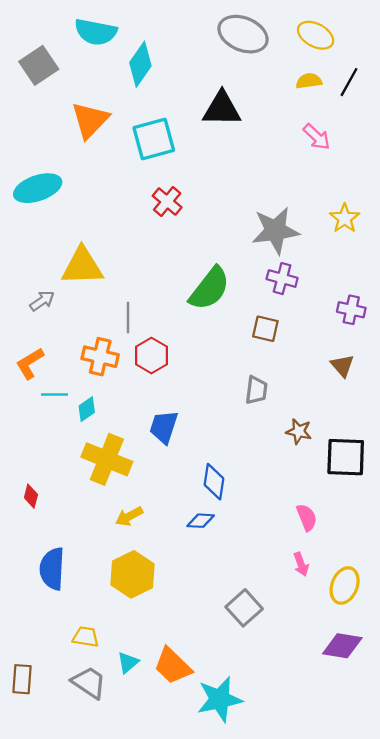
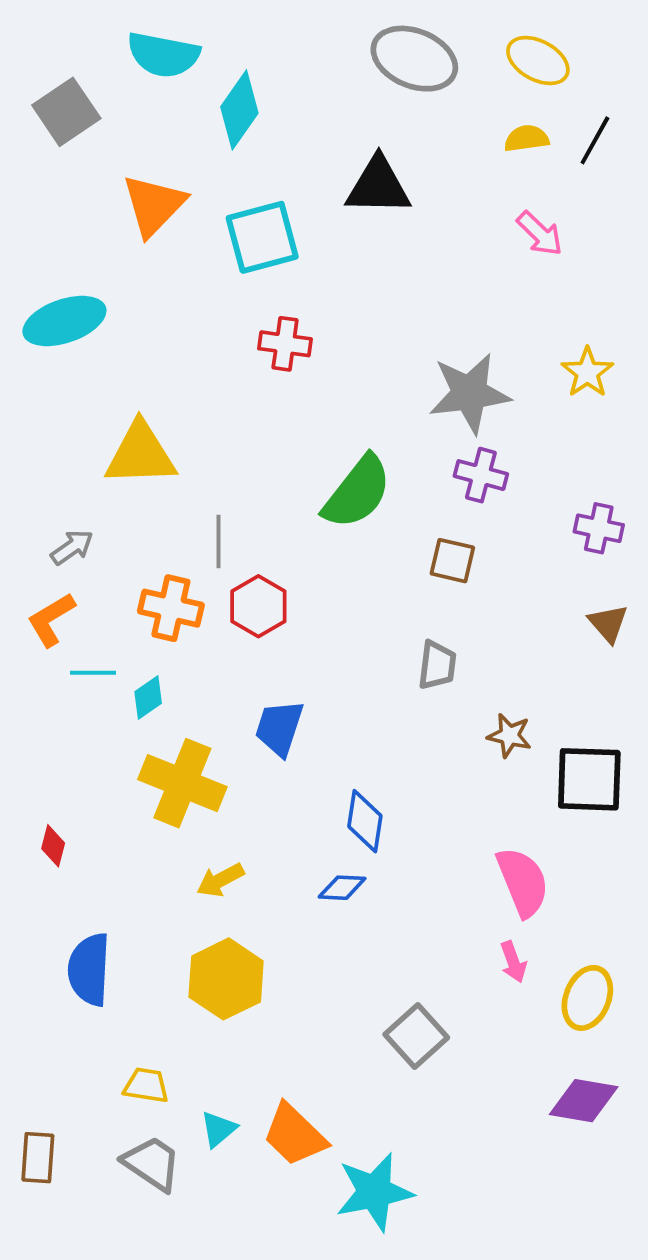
red cross: (167, 202) -> (285, 344), turned -32
gray arrow: (42, 301) -> (72, 547), moved
brown triangle: (342, 366) -> (608, 623), moved
pink semicircle: (307, 517) -> (523, 882), size x1.5

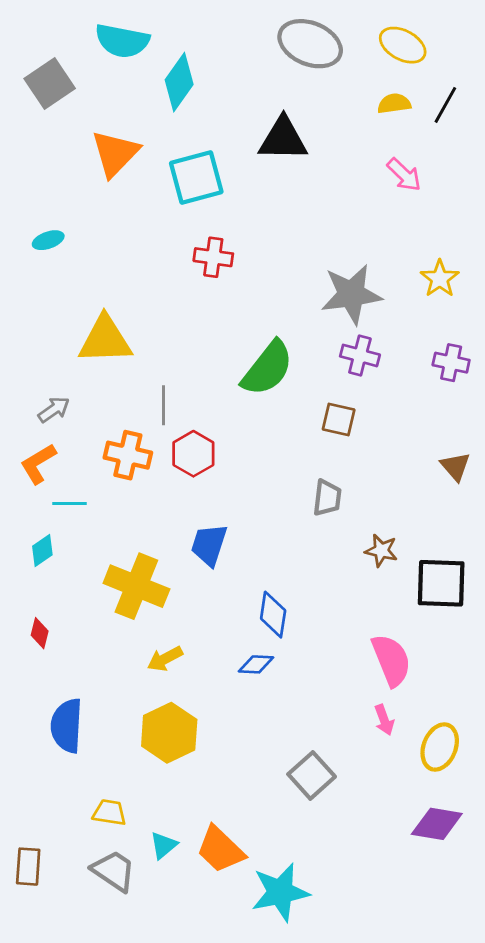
cyan ellipse: (64, 321) -> (48, 240), size x0.5
purple cross: (599, 528) -> (451, 363), moved
cyan diamond: (148, 698) -> (42, 551), moved

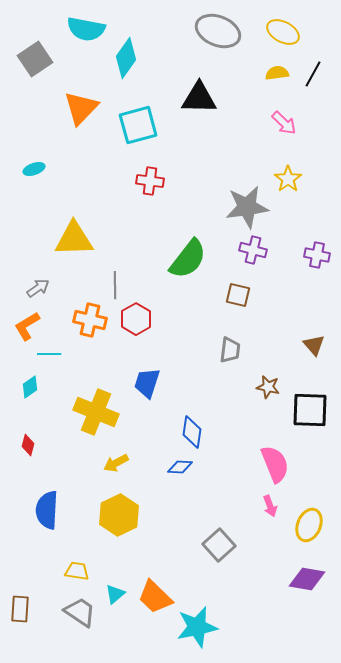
yellow star: (440, 279) -> (288, 179), moved
brown triangle: (455, 467) -> (314, 345), moved

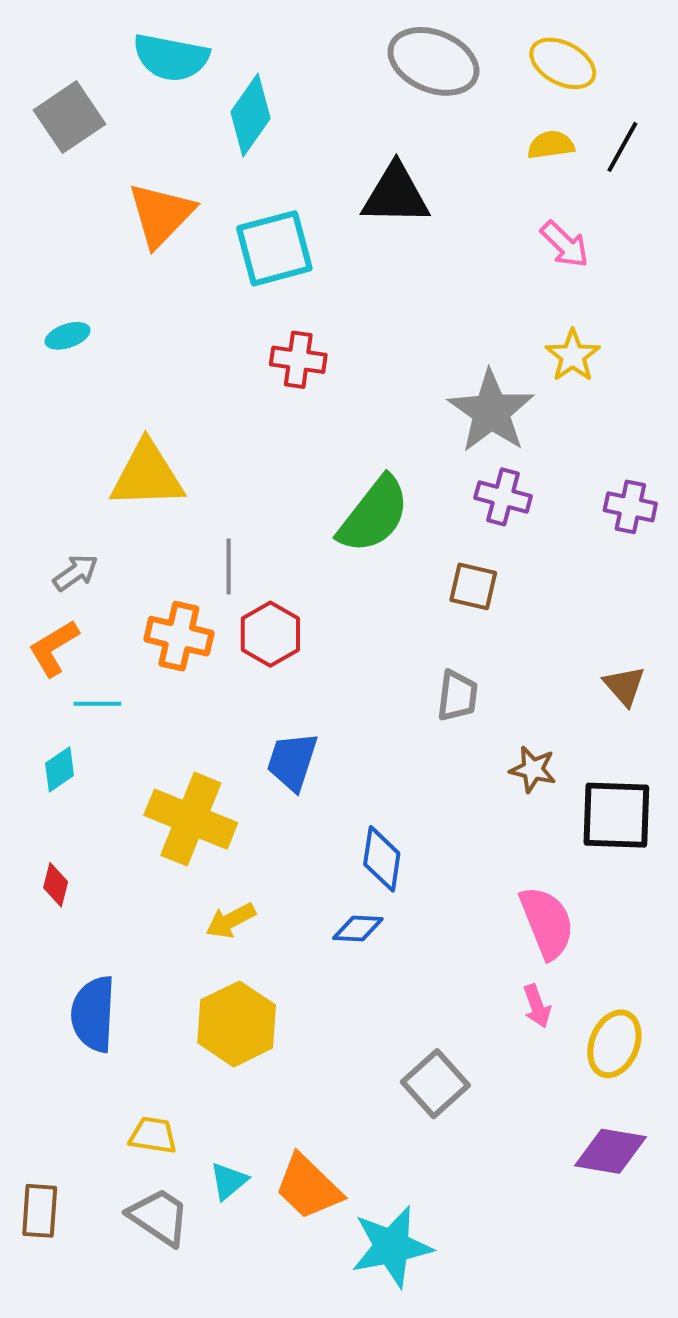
gray star: (247, 207) -> (491, 411), turned -30

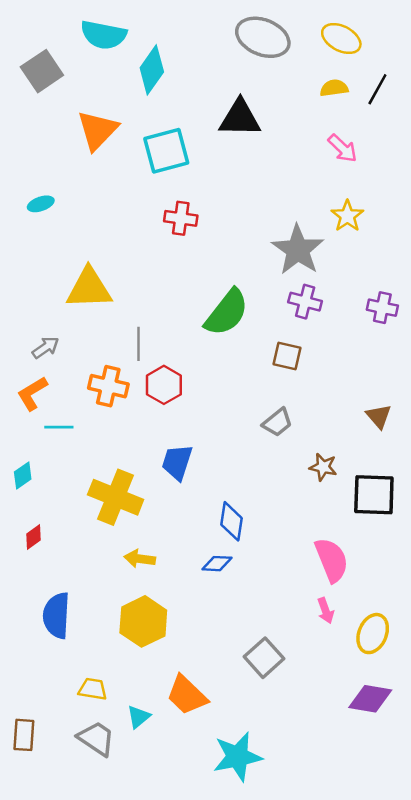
gray trapezoid: (457, 696) -> (277, 422), turned 44
cyan diamond: (60, 769) -> (23, 475), moved
red diamond: (56, 885) -> (34, 537), turned 40
yellow arrow: (231, 921) -> (140, 559), turned 36
orange trapezoid: (308, 1187) -> (187, 695), moved

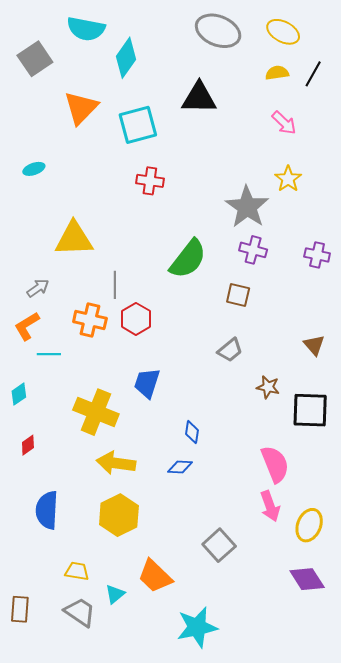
blue diamond: (231, 521) -> (192, 432), size x0.7
yellow arrow: (140, 559) -> (116, 463), size x1.5
pink arrow: (326, 611) -> (270, 506), size x1.4
purple diamond: (370, 699) -> (307, 579), turned 48

